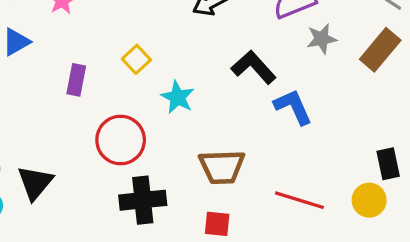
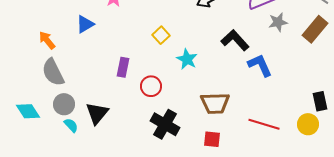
purple rectangle: (76, 80) -> (123, 67), moved
red circle: (121, 140) -> (151, 86), size x0.7
black cross: (143, 200) -> (165, 124), turned 36

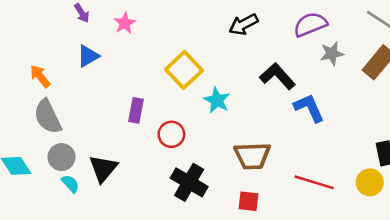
yellow square: (161, 35) -> (184, 70), size x1.6

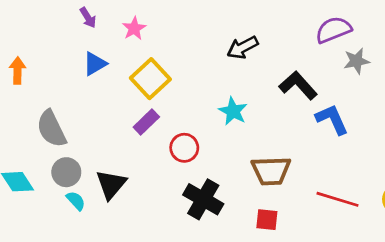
black arrow: (243, 24) -> (243, 47), moved
yellow square: (184, 70) -> (150, 79), moved
orange arrow: (40, 76) -> (17, 70), moved, turned 40
purple rectangle: (136, 110) -> (146, 122), turned 35

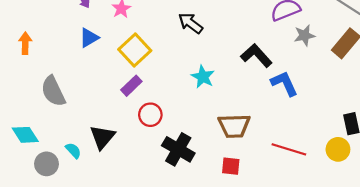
black arrow: (243, 47) -> (191, 23), moved, turned 65
red circle: (184, 148) -> (150, 115), moved
gray circle: (66, 172) -> (46, 164), moved

